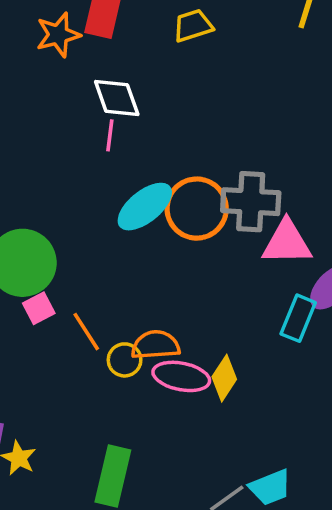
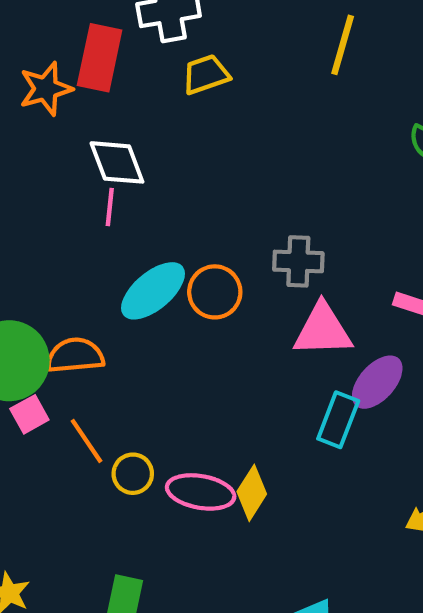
gray cross: (251, 202) -> (298, 261), moved, size x0.7
orange circle: (197, 209) -> (215, 292), size x0.7
orange semicircle: (156, 345) -> (75, 356), moved

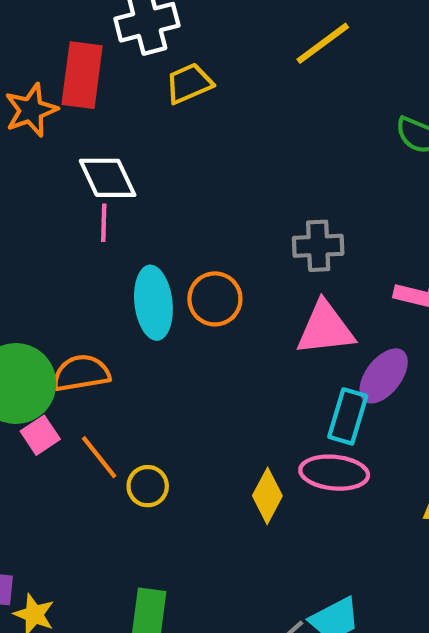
yellow line: (343, 45) -> (323, 43), turned 42
gray cross: (298, 261) -> (318, 246), moved
cyan ellipse: (153, 291) -> (153, 303), turned -52
pink ellipse: (201, 492) -> (334, 473), moved

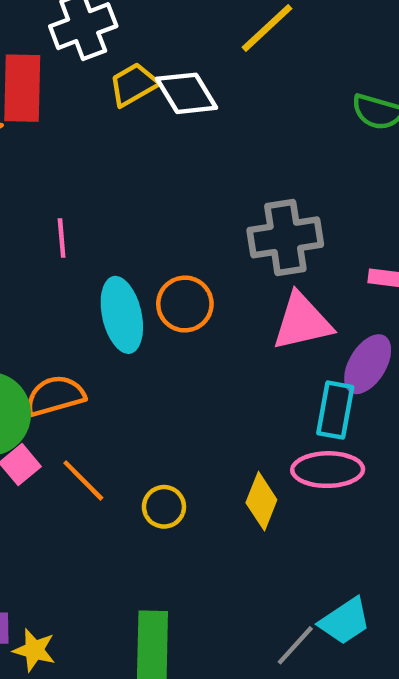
white diamond: (108, 178) -> (187, 93), moved
gray cross: (318, 246) -> (285, 237), size x1.4
yellow circle: (148, 486) -> (164, 507), moved

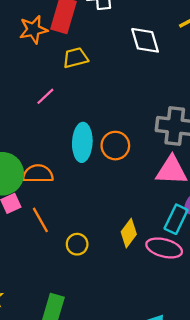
yellow trapezoid: (134, 85) -> (75, 58), moved
pink line: (62, 238) -> (45, 96), moved, turned 36
yellow diamond: (261, 501) -> (129, 233), moved

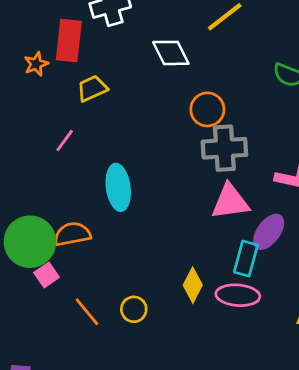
orange star: (33, 30) -> (36, 64), size x0.7
orange circle: (115, 146) -> (207, 109), moved
orange line: (40, 220) -> (87, 312), moved

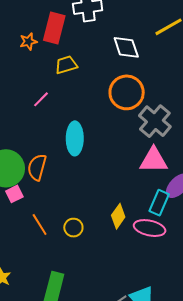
orange circle: (207, 109) -> (127, 92), moved, size x1.4
gray cross: (224, 148) -> (155, 121), turned 36
orange semicircle: (72, 234) -> (37, 167), turned -72

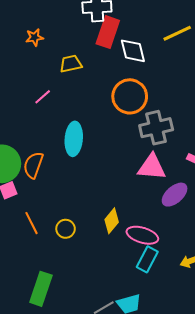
red rectangle: (54, 28) -> (108, 32), moved
gray cross: (155, 121) -> (156, 128), turned 32
cyan rectangle: (159, 203) -> (147, 259), moved

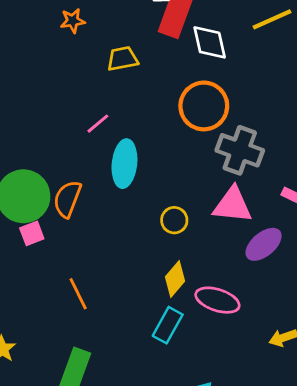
pink line: (43, 97) -> (98, 124), moved
gray cross: (156, 128) -> (240, 150), turned 32
orange line: (32, 223) -> (78, 294), moved
yellow circle: (66, 229) -> (174, 220), moved
cyan rectangle: (147, 259) -> (168, 325), moved

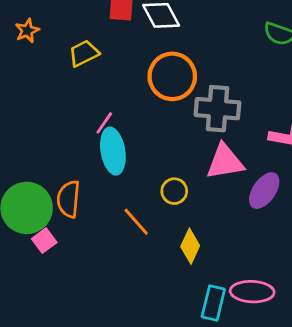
pink line: (98, 124) -> (104, 123), moved
orange line: (78, 294) -> (136, 222), moved
pink ellipse: (217, 300) -> (252, 292), moved
cyan rectangle: (168, 325) -> (213, 303), moved

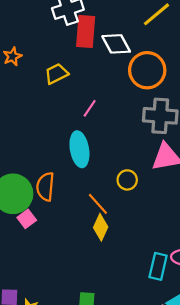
orange circle: (172, 76) -> (147, 70), moved
pink line: (104, 123) -> (90, 108), moved
yellow diamond: (190, 246) -> (101, 227), moved

